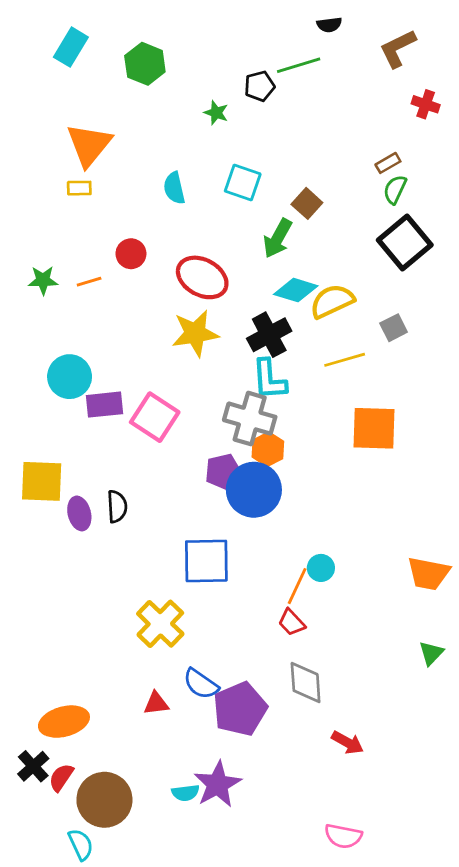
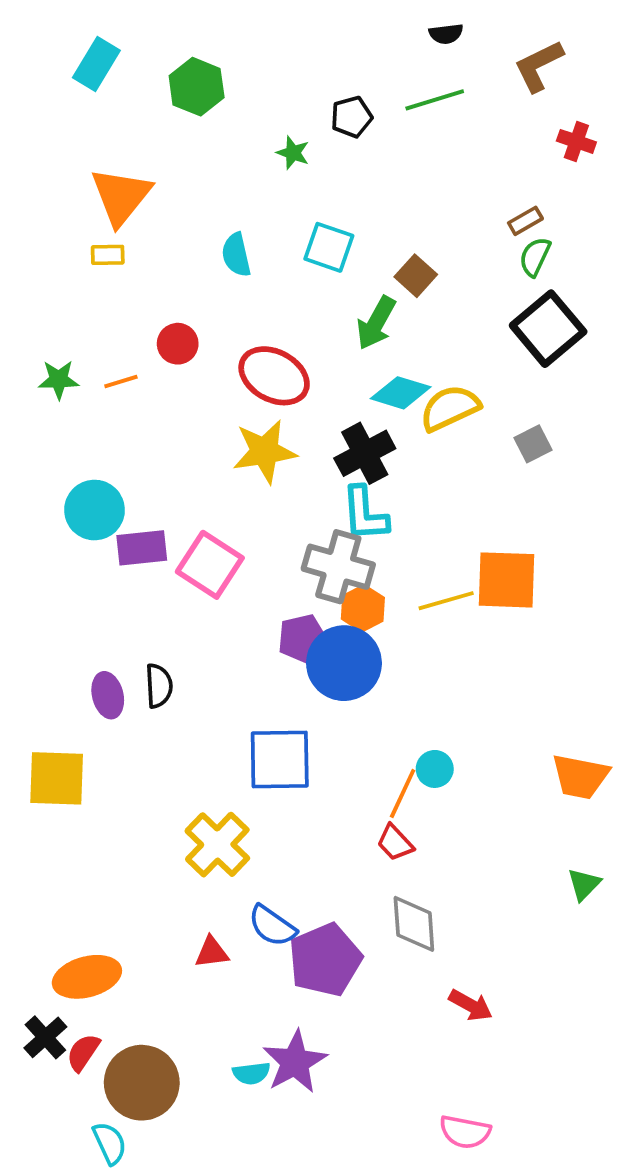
green line: (299, 65) -> (435, 100), moved
yellow line: (345, 360) -> (446, 601), moved
yellow square: (42, 481) -> (57, 778), moved

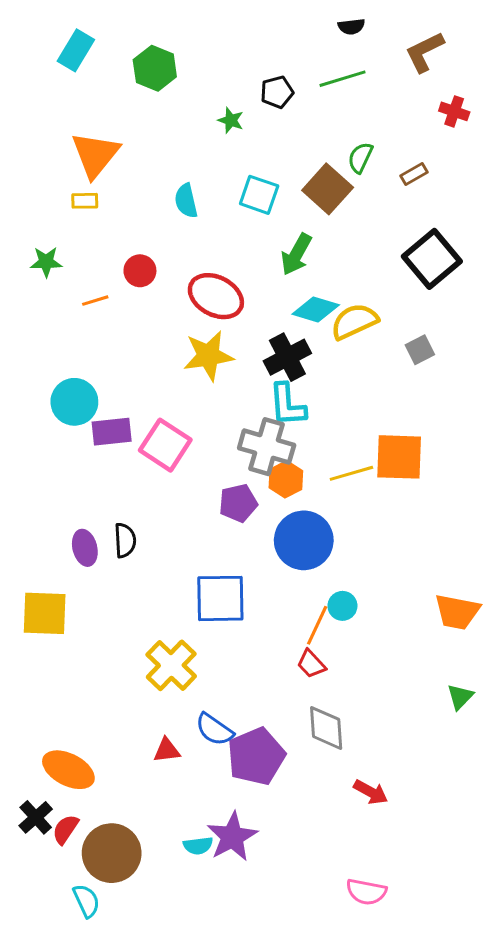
green semicircle: (535, 257) -> (360, 158), moved
brown square: (416, 276) -> (328, 189), moved, size x1.5
green star: (59, 380) -> (46, 262), moved
blue circle: (344, 663) -> (304, 540), moved
orange ellipse: (87, 977) -> (68, 770), turned 42

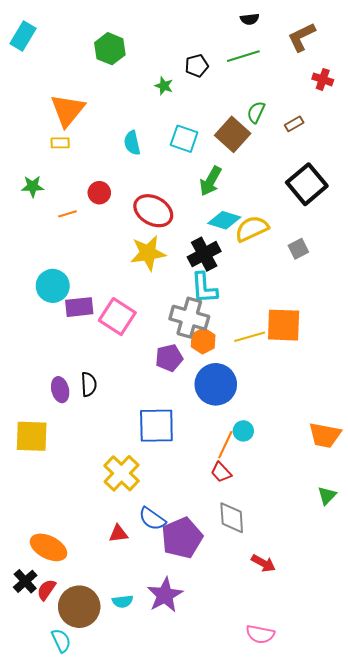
cyan rectangle: (76, 50) -> (23, 36), moved
cyan semicircle: (198, 846) -> (123, 601), moved

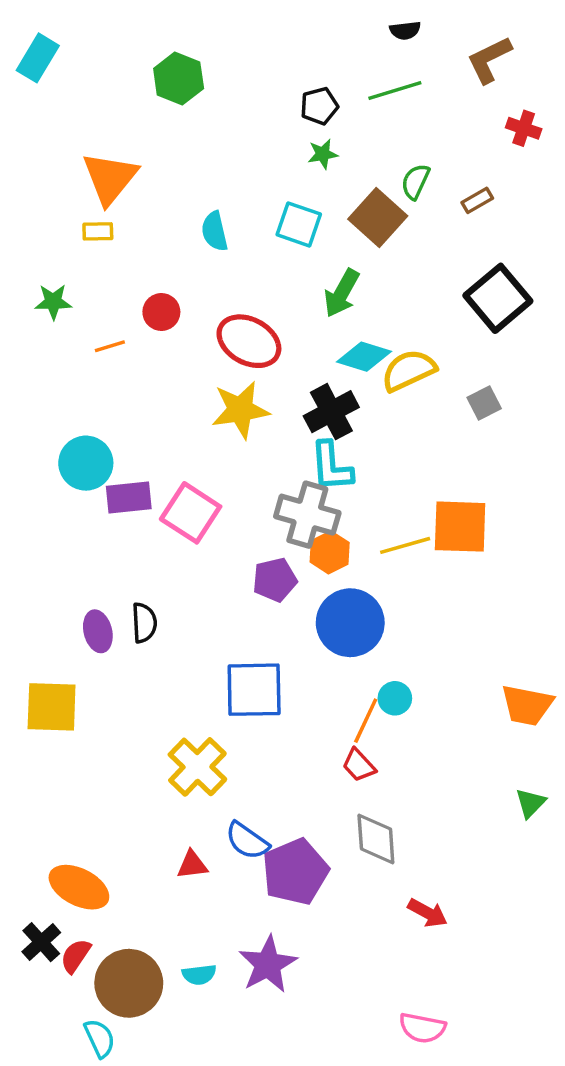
green star: (164, 86) -> (323, 154), moved, turned -30

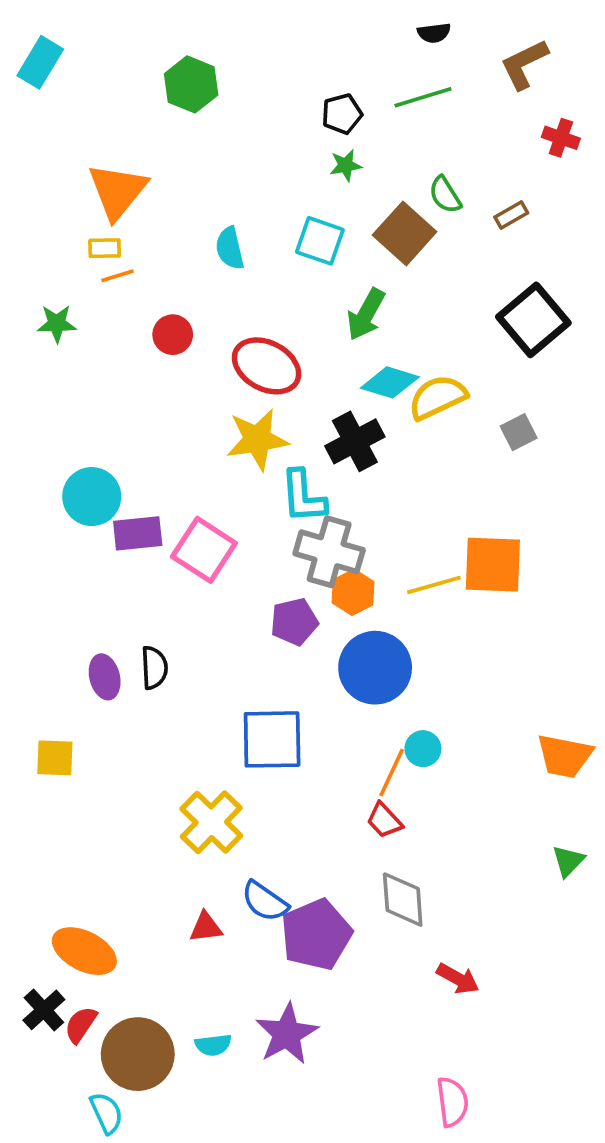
green semicircle: (415, 182) -> (445, 195), turned -57
orange line: (110, 346) -> (117, 276), moved
cyan L-shape: (331, 467) -> (303, 497), moved
yellow square: (52, 707) -> (55, 758), size x0.7
pink semicircle: (422, 1028) -> (452, 1102), turned -108

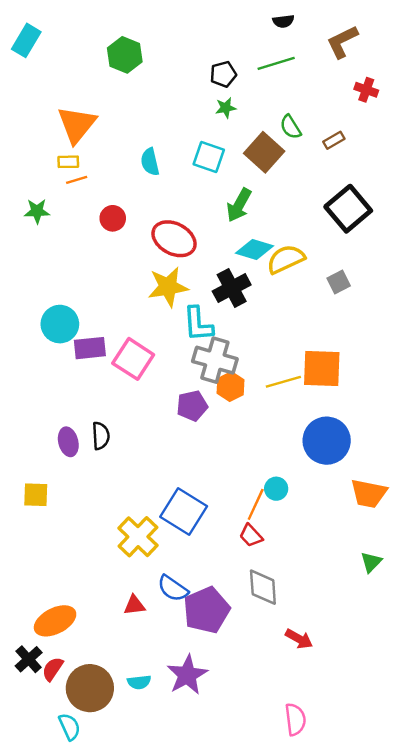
blue circle: (375, 668) -> (327, 441), moved
blue square: (272, 739) -> (184, 512), moved, turned 33
orange ellipse: (84, 951) -> (55, 621), turned -54

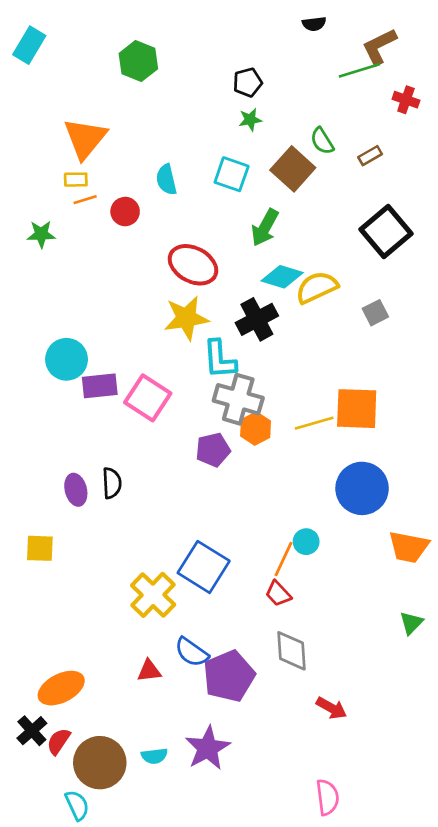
green line: (276, 63) -> (359, 70), moved
red circle: (113, 218) -> (125, 212), moved

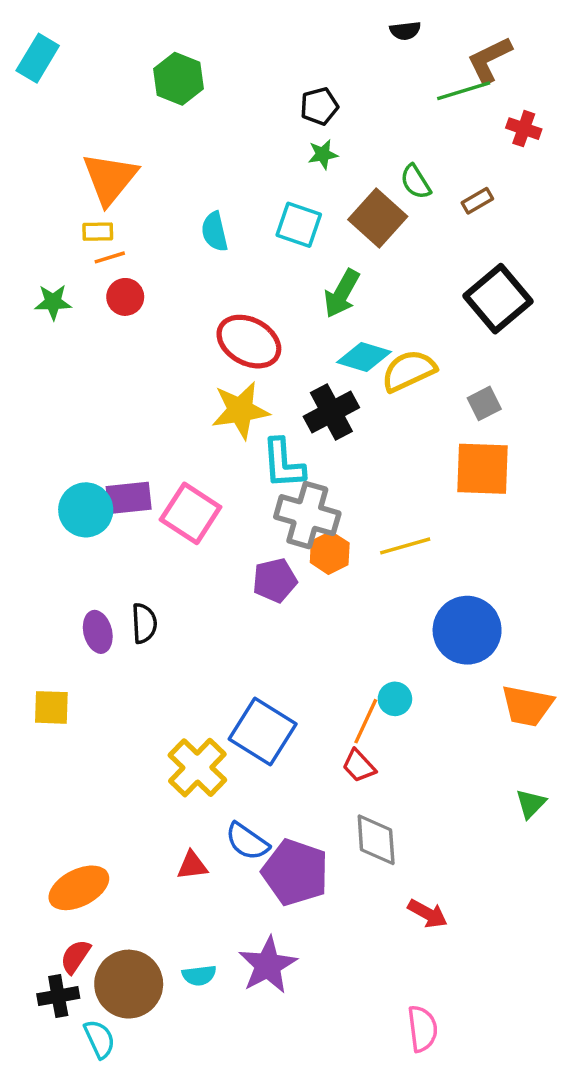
red circle: (125, 212) -> (125, 297), moved
cyan circle: (67, 359) -> (86, 510), moved
orange square: (357, 409) -> (483, 469), moved
purple pentagon: (229, 676) -> (295, 872), turned -30
black cross: (32, 731) -> (58, 996), moved, turned 32

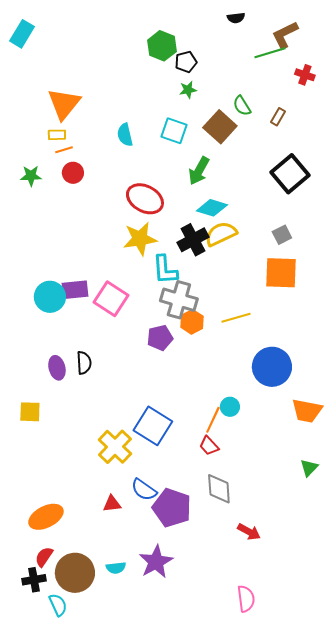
green hexagon: (178, 79) -> (162, 46), moved
brown rectangle: (477, 201) -> (278, 117), turned -30
yellow semicircle: (409, 371) -> (221, 234), moved

